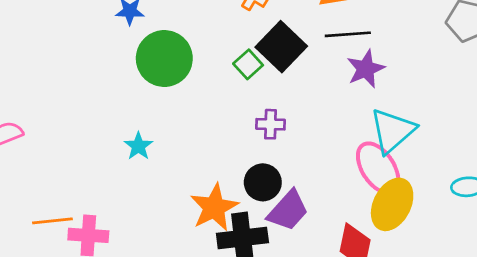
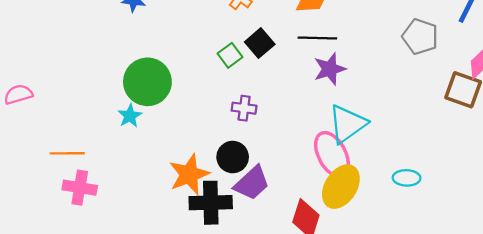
black square: (281, 47) -> (260, 43), size x0.7
green circle: (164, 58) -> (147, 82), moved
orange line: (52, 221) -> (67, 153), moved

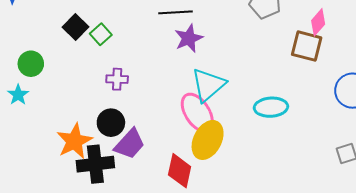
black square: (260, 43) -> (75, 27), moved
green circle: (147, 82) -> (31, 64), size x0.6
cyan ellipse: (407, 178) -> (271, 107), moved, size x1.4

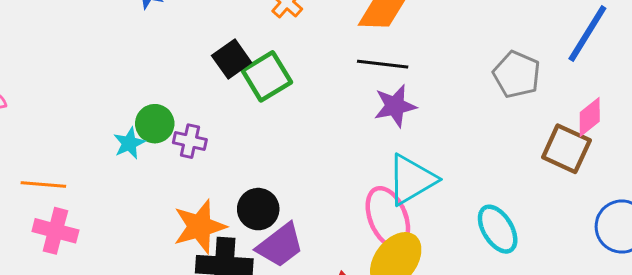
green square: (101, 34) -> (267, 76), size x1.5
green circle: (31, 64) -> (155, 124), moved
purple cross: (117, 79) -> (190, 141), moved
cyan ellipse: (271, 107) -> (498, 229), turned 52

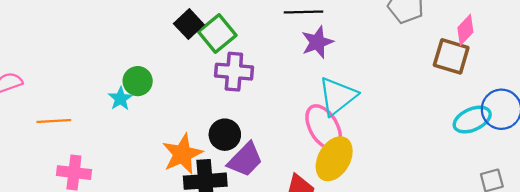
purple cross: (190, 141) -> (234, 72), moved, size x1.5
orange line: (43, 185) -> (54, 121), moved
cyan ellipse: (498, 229) -> (472, 120), moved, turned -75

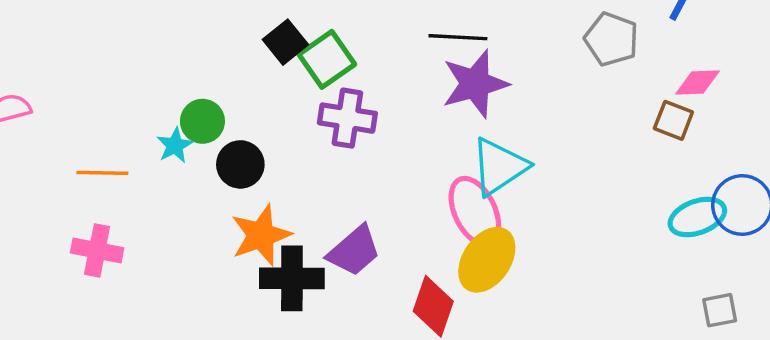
pink diamond: (465, 30) -> (698, 82), turned 40
purple star: (317, 42) -> (475, 84), size x1.4
brown square: (451, 56) -> (673, 120), size x0.7
orange line: (54, 121) -> (102, 173), moved
black circle: (225, 135) -> (240, 164), moved

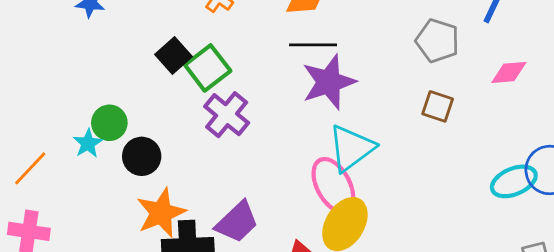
purple cross: (347, 118) -> (227, 115), turned 33
brown square: (673, 120) -> (438, 106), moved
orange line: (102, 173) -> (30, 168), turned -45

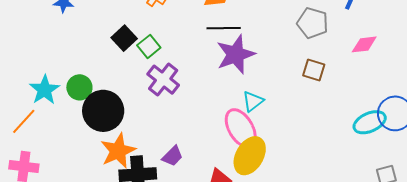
green square: (208, 68) -> (149, 46), size x0.7
cyan star: (88, 143) -> (45, 90), moved, size x1.4
cyan triangle: (351, 148) -> (253, 101), size x0.6
black circle: (142, 156) -> (103, 111), size x1.5
purple trapezoid: (237, 222) -> (173, 156), size x0.7

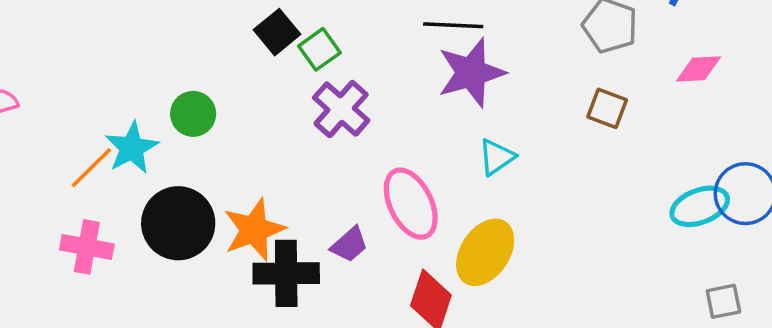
cyan star: (45, 90) -> (132, 148), moved
black circle: (103, 111) -> (178, 223), moved
pink ellipse: (241, 128) -> (411, 204), moved

